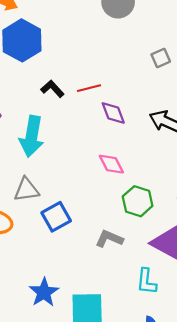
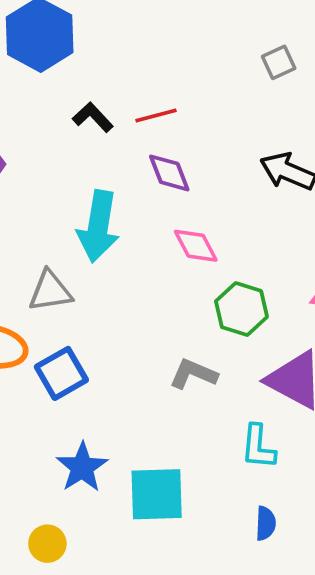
purple diamond: (113, 113) -> (169, 173), moved
cyan arrow: (32, 136) -> (98, 226), moved
blue square: (56, 217) -> (61, 373), moved

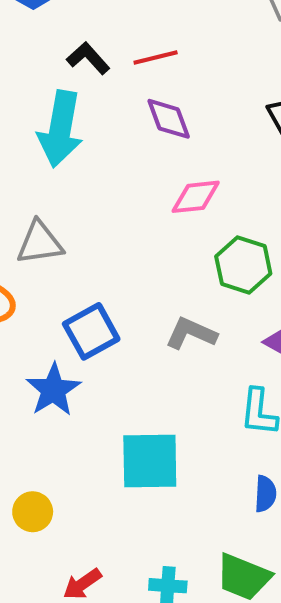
cyan arrow: (98, 226) -> (60, 129), moved
pink diamond: (196, 246) -> (196, 197), turned -69
blue square: (61, 373) -> (91, 331), moved
blue star: (82, 467) -> (53, 390), moved

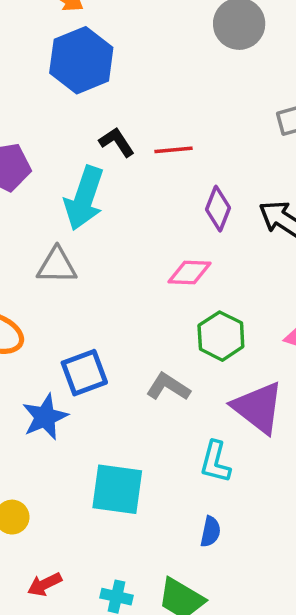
purple diamond: (169, 119) -> (218, 209), moved, turned 33
gray triangle: (40, 243) -> (57, 266), moved

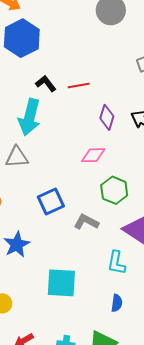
blue square: (84, 373) -> (51, 202), moved

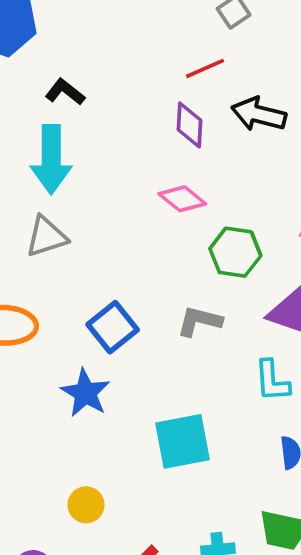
red line: (79, 86) -> (205, 68), moved
pink diamond: (93, 155) -> (182, 199), turned 55
blue square: (51, 202) -> (113, 327), moved

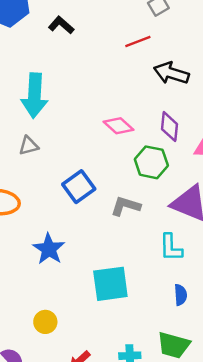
black L-shape: (65, 92) -> (61, 25), moved
purple diamond: (190, 125) -> (169, 127), moved
gray triangle: (46, 237) -> (29, 146), size x0.7
blue square: (113, 327) -> (79, 187), moved

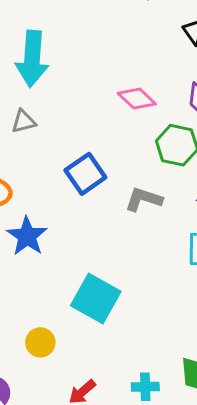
blue star: (49, 249) -> (27, 236), moved
cyan square: (110, 284) -> (96, 299), moved, turned 36

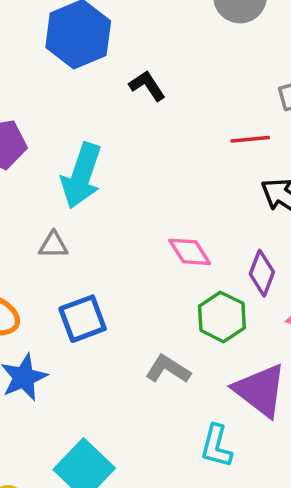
blue square: (85, 174) -> (83, 319), moved

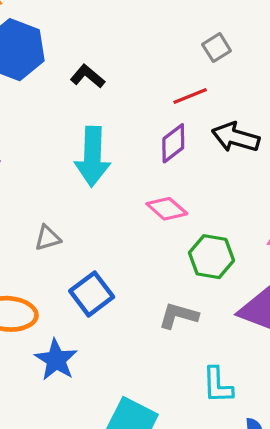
cyan arrow: (81, 176) -> (93, 156), moved
purple diamond: (262, 273) -> (173, 143), moved, turned 48
cyan L-shape: (216, 446) -> (218, 385), moved

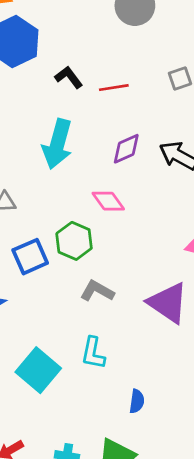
red line: (190, 96) -> (114, 88), moved
green hexagon: (211, 257) -> (74, 241), moved
cyan L-shape: (218, 385) -> (93, 353), moved

